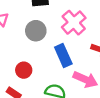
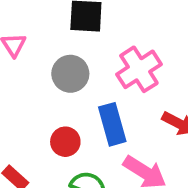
red circle: (24, 70) -> (65, 142), moved

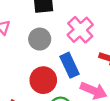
red circle: (65, 142) -> (43, 80), size x1.5

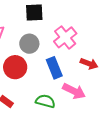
red circle: (43, 80) -> (15, 67), moved

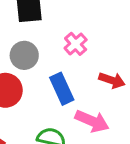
pink cross: (65, 37) -> (76, 44), size x0.7

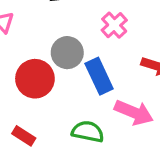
gray circle: (24, 55) -> (67, 53), moved

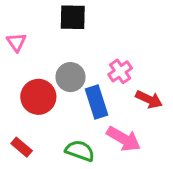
pink cross: (114, 25) -> (120, 71), moved

